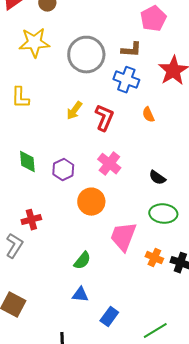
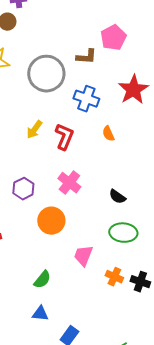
brown L-shape: (131, 50) -> (86, 57), moved
pink trapezoid: (123, 237) -> (83, 256), size x0.7

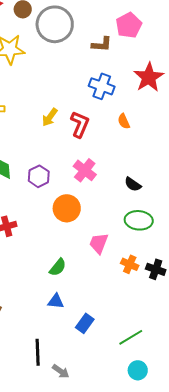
gray circle: (46, 74) -> (55, 24), moved

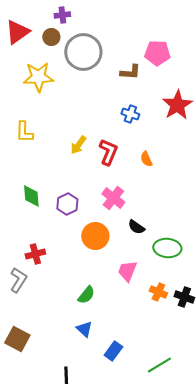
pink pentagon: (129, 25) -> (157, 53), turned 30
blue cross: (102, 86) -> (130, 114), size x0.7
orange semicircle: (124, 121) -> (146, 159), moved
black semicircle: (133, 184) -> (136, 227), moved
blue triangle: (56, 301) -> (84, 329), turned 36

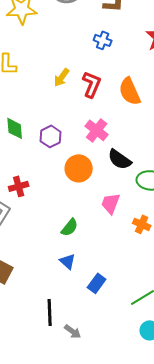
blue cross: (130, 114) -> (103, 40), moved
orange semicircle: (146, 159) -> (130, 91), size x1.8
black semicircle: (136, 227) -> (120, 159), size x1.4

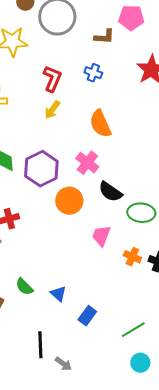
red L-shape: (92, 84) -> (52, 79), moved
orange semicircle: (130, 91) -> (100, 124), moved
purple hexagon: (51, 136) -> (41, 169), size x1.6
green semicircle: (70, 227) -> (24, 287), moved, turned 96

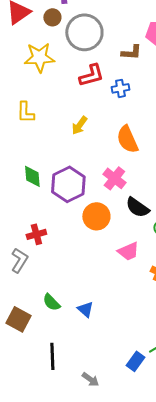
blue cross: (93, 73) -> (120, 88), turned -30
red L-shape: (52, 79) -> (91, 75), moved, turned 52
pink trapezoid: (101, 236) -> (128, 251), turned -135
blue rectangle: (87, 316) -> (135, 361), moved
black line: (40, 345) -> (52, 356), moved

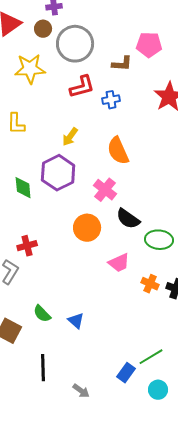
purple hexagon: (68, 184) -> (58, 173), moved

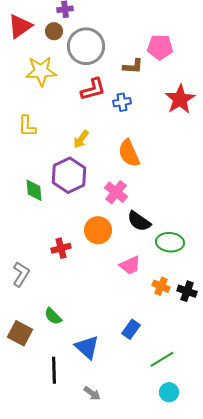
red cross: (27, 246) -> (61, 248), moved
blue triangle: (76, 321) -> (87, 347), moved, size x1.5
blue rectangle: (126, 373) -> (131, 329), moved

